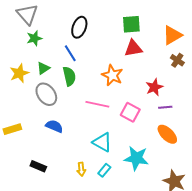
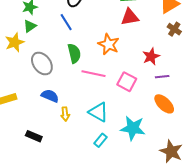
green triangle: (43, 68) -> (30, 26), moved
green semicircle: (69, 76) -> (74, 53), moved
yellow arrow: (81, 169) -> (65, 114), moved

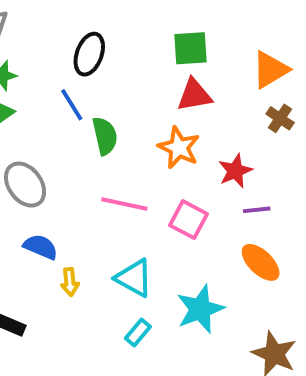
orange star: (109, 44) -> (179, 148), moved
green semicircle: (74, 53) -> (105, 136), moved
cyan star: (133, 128) -> (200, 309), turned -30

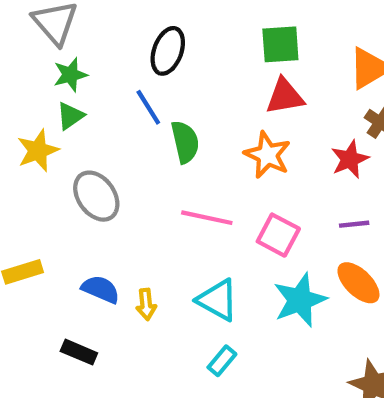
red star: (235, 171) -> (350, 159), moved
blue semicircle: (41, 247) -> (101, 289), moved
cyan star: (200, 309) -> (300, 300), moved

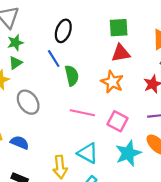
blue semicircle: (101, 289) -> (20, 143), moved
yellow arrow: (146, 304) -> (60, 167), moved, size x1.5

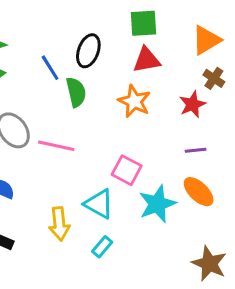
black ellipse: (63, 31) -> (88, 51), moved
pink line: (82, 113) -> (56, 146), moved
pink square: (118, 121) -> (127, 170), moved

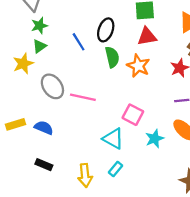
green semicircle: (76, 92) -> (112, 57), moved
cyan star: (157, 204) -> (155, 139), size x0.7
yellow arrow: (59, 224) -> (85, 175), moved

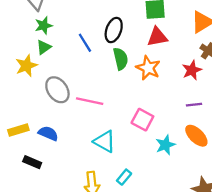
cyan triangle: (113, 139) -> (105, 141), moved
black rectangle: (44, 165) -> (32, 162), moved

